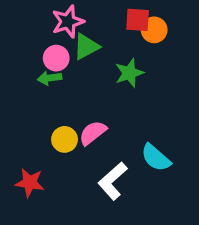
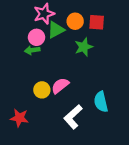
red square: (138, 20) -> (97, 22), moved
orange circle: (154, 30) -> (75, 21), moved
cyan semicircle: (156, 158) -> (101, 102), turned 36

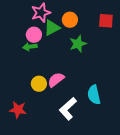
red square: (97, 22) -> (106, 21), moved

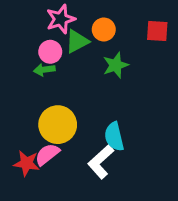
pink semicircle: (56, 80) -> (47, 154), moved
yellow circle: (39, 84) -> (58, 125), size x1.6
cyan semicircle: (94, 95) -> (114, 136), moved

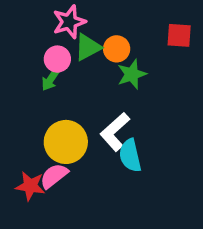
orange circle: (104, 29) -> (117, 49), moved
green arrow: (44, 70) -> (51, 79), turned -48
white L-shape: (101, 162) -> (115, 132), moved

